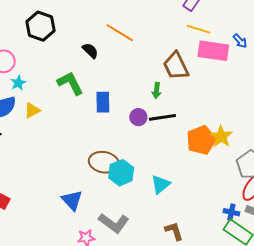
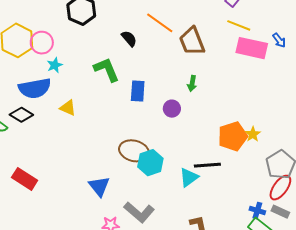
brown trapezoid: (176, 66) -> (192, 41), moved
yellow triangle: (32, 110) -> (68, 108), moved, turned 48
black line: (162, 117) -> (207, 165), moved
yellow star: (221, 137) -> (253, 134), size x0.7

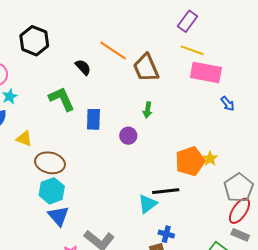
blue arrow: (279, 40) -> (228, 104), moved
brown ellipse: (134, 151) -> (50, 163), moved
cyan hexagon: (150, 163) -> (52, 191), moved
blue cross: (257, 211) -> (166, 234), moved

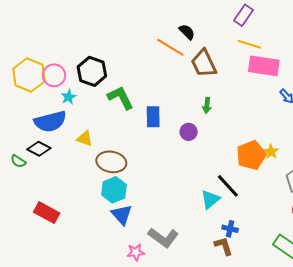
black hexagon: (34, 41) -> (92, 71), moved
black semicircle: (83, 67) -> (187, 32), moved
black line: (166, 191) -> (228, 186), turned 56

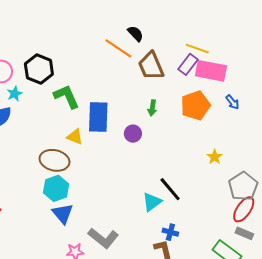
purple rectangle: (244, 15) -> (188, 64), moved
blue rectangle: (153, 117) -> (98, 117), size x1.4
yellow triangle: (85, 139) -> (75, 137), moved
orange pentagon: (251, 155) -> (195, 106), moved

